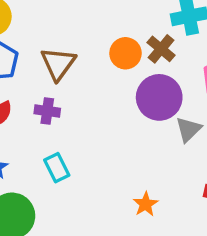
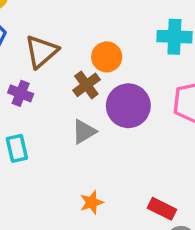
brown cross: (161, 49) -> (86, 85), moved
gray triangle: (188, 129) -> (84, 132), moved

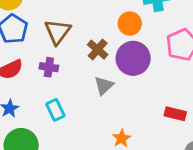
orange circle: (107, 57) -> (130, 24), moved
red rectangle: (162, 209) -> (175, 114), moved

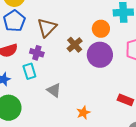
gray triangle: (104, 86) -> (54, 90), moved, turned -49
cyan rectangle: (55, 110) -> (29, 71), moved

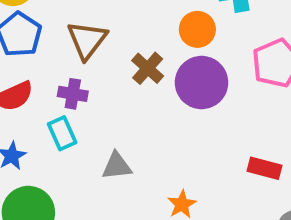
gray triangle: (54, 90) -> (117, 166), turned -35

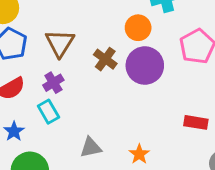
purple cross: (73, 94) -> (53, 83), turned -36
gray triangle: (117, 166) -> (91, 147), moved

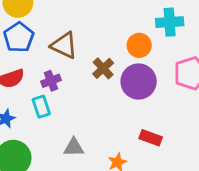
brown triangle: (60, 43) -> (64, 45), turned -48
red rectangle: (196, 122) -> (151, 138), moved

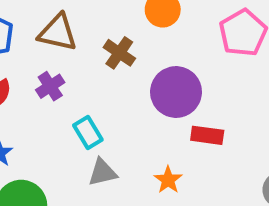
purple circle: (139, 81) -> (176, 92), moved
cyan rectangle: (41, 107) -> (88, 132), moved

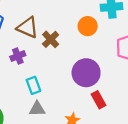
brown cross: (119, 53) -> (51, 39), moved
red rectangle: (207, 135) -> (98, 100), turned 42

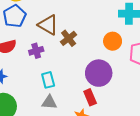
orange circle: (88, 26) -> (113, 41), moved
red rectangle: (98, 100) -> (90, 97), moved

